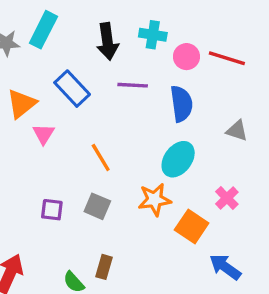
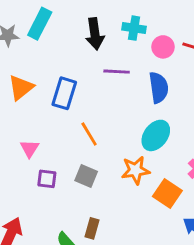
blue rectangle: (72, 89) -> (64, 93), moved, turned 60
pink triangle: (43, 134) -> (30, 148), moved

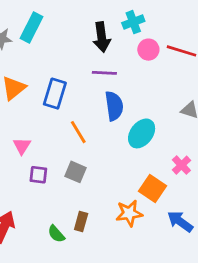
cyan cross: (134, 28) -> (133, 22), moved, turned -30
black arrow: (95, 34) -> (102, 37), moved
blue semicircle: (159, 88) -> (114, 106), moved
orange star: (135, 170) -> (129, 213), moved

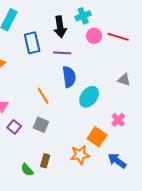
blue rectangle: (55, 94) -> (32, 43), moved, turned -30
purple square: (38, 175) -> (14, 127), turned 32

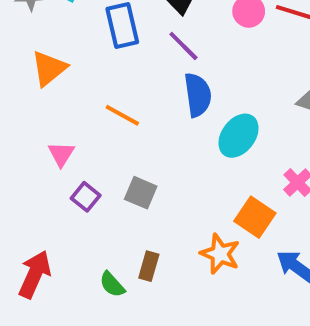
purple line: (62, 53) -> (183, 46), turned 42
orange line: (43, 96) -> (122, 115), moved, turned -30
orange star: (80, 155) -> (220, 254), turned 30

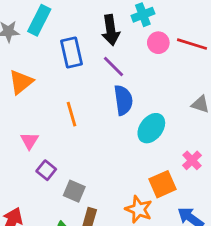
orange line: (122, 115) -> (71, 114), turned 45
gray square: (141, 193) -> (74, 191), moved
orange square: (255, 217) -> (163, 184), turned 32

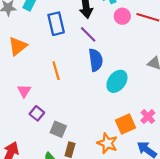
pink cross: (192, 160) -> (148, 117), moved

